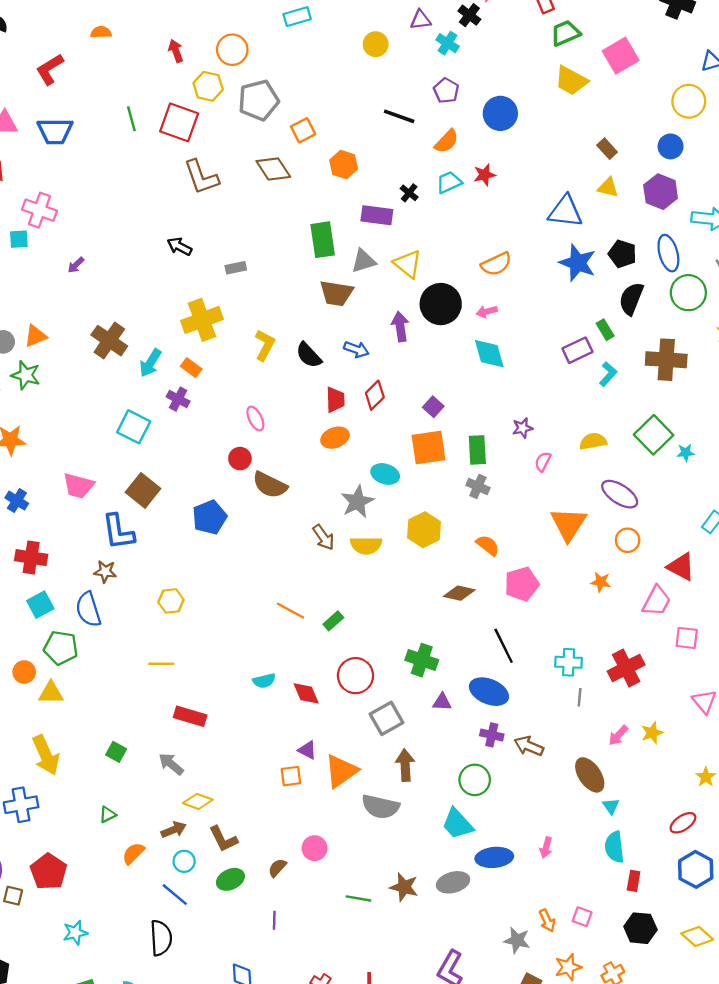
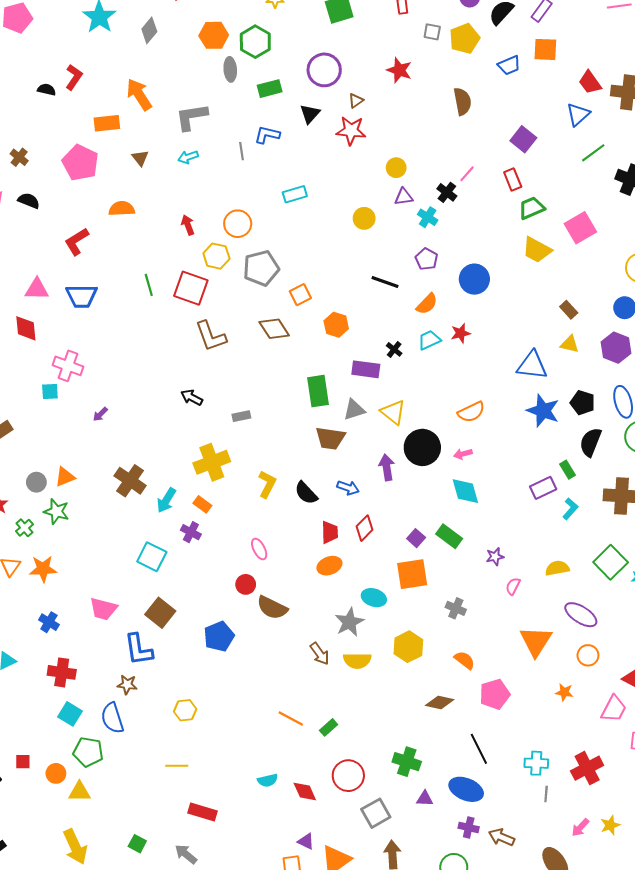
orange semicircle: (101, 32) -> (122, 209), size x1.4
green rectangle: (477, 450) -> (449, 536), moved, turned -50
cyan square: (40, 605) -> (70, 714), turned -30

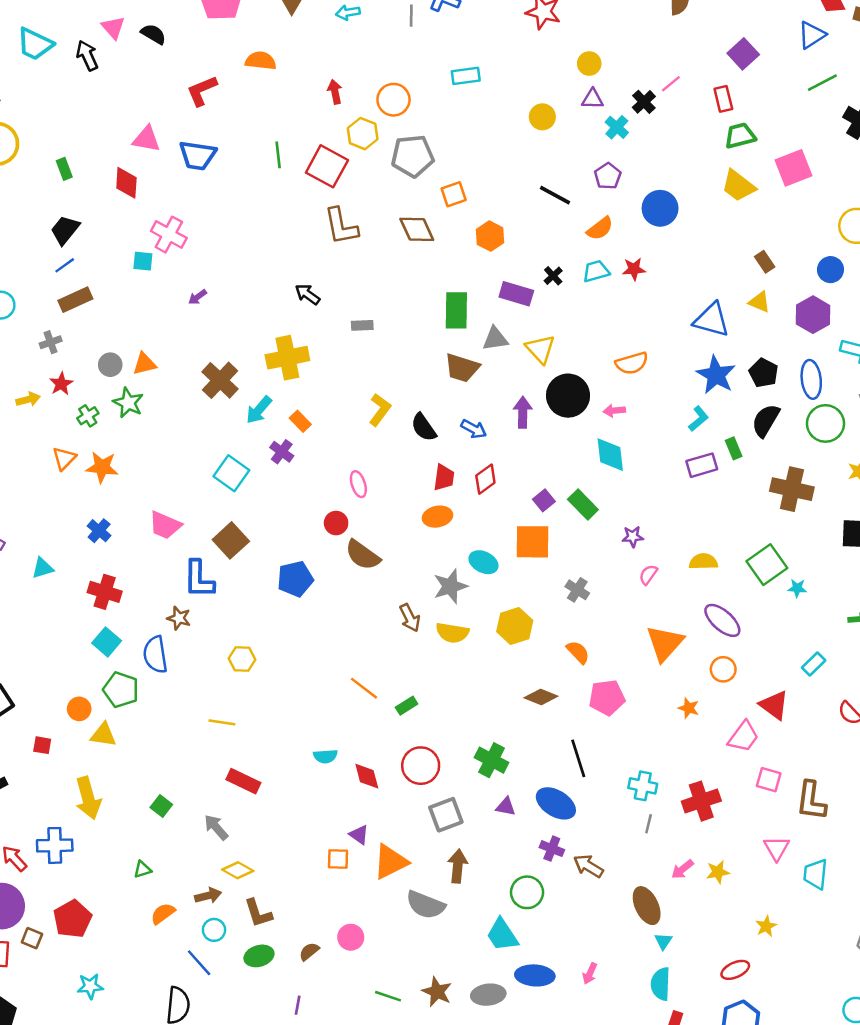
yellow cross: (212, 462) -> (287, 358), moved
cyan L-shape: (570, 509) -> (698, 419), moved
red square: (23, 762) -> (42, 745), moved

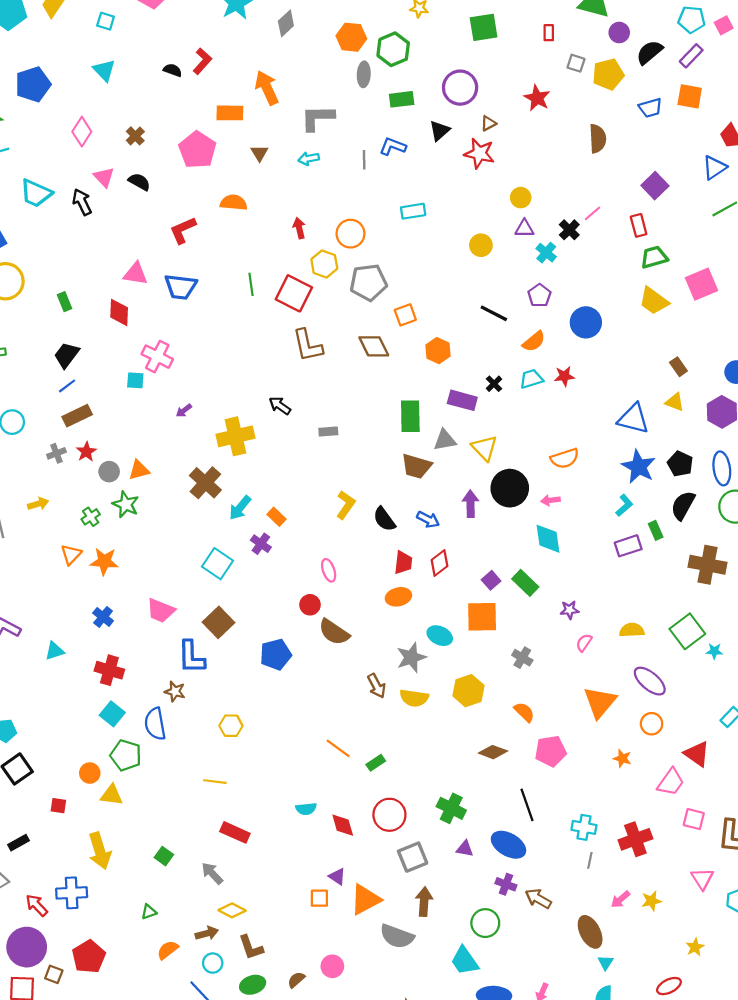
yellow cross: (287, 358) -> (236, 436), moved
red star: (61, 384) -> (86, 452), moved

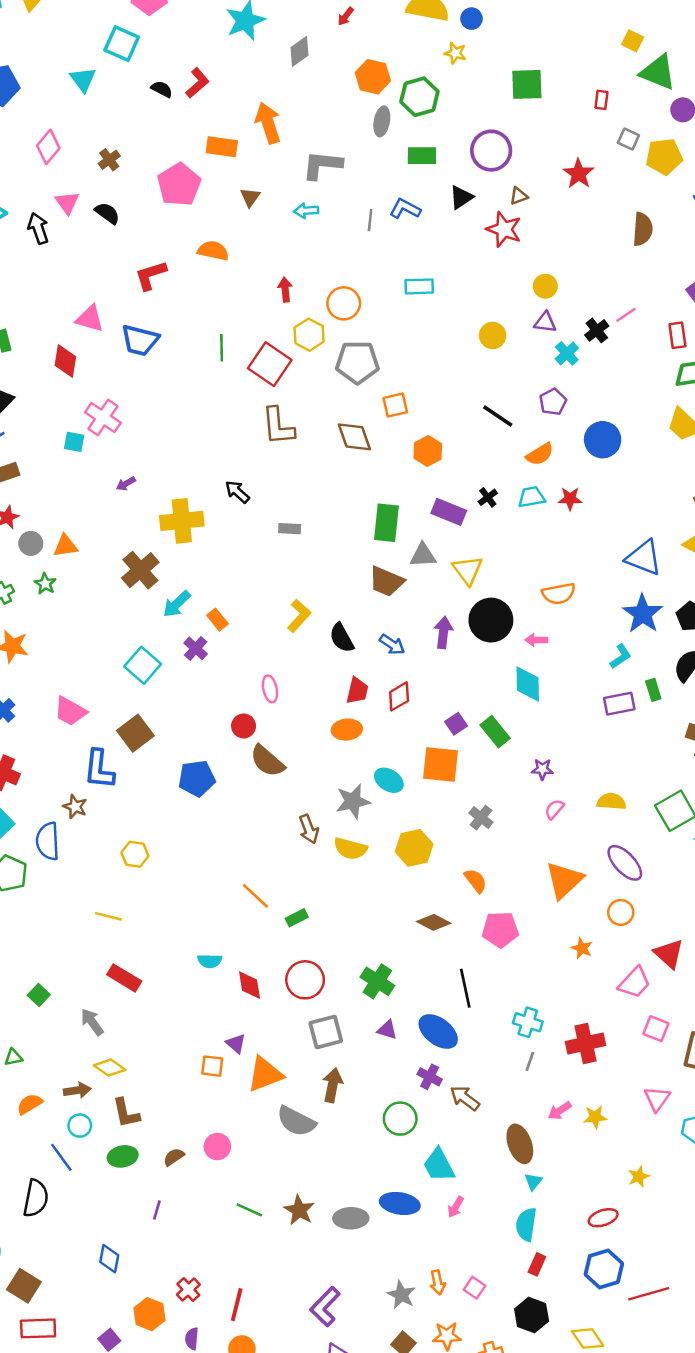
cyan square: (106, 21) -> (122, 44), moved, size x1.6
green star: (126, 504) -> (45, 584), size x0.7
cyan trapezoid: (465, 961) -> (439, 1165), moved

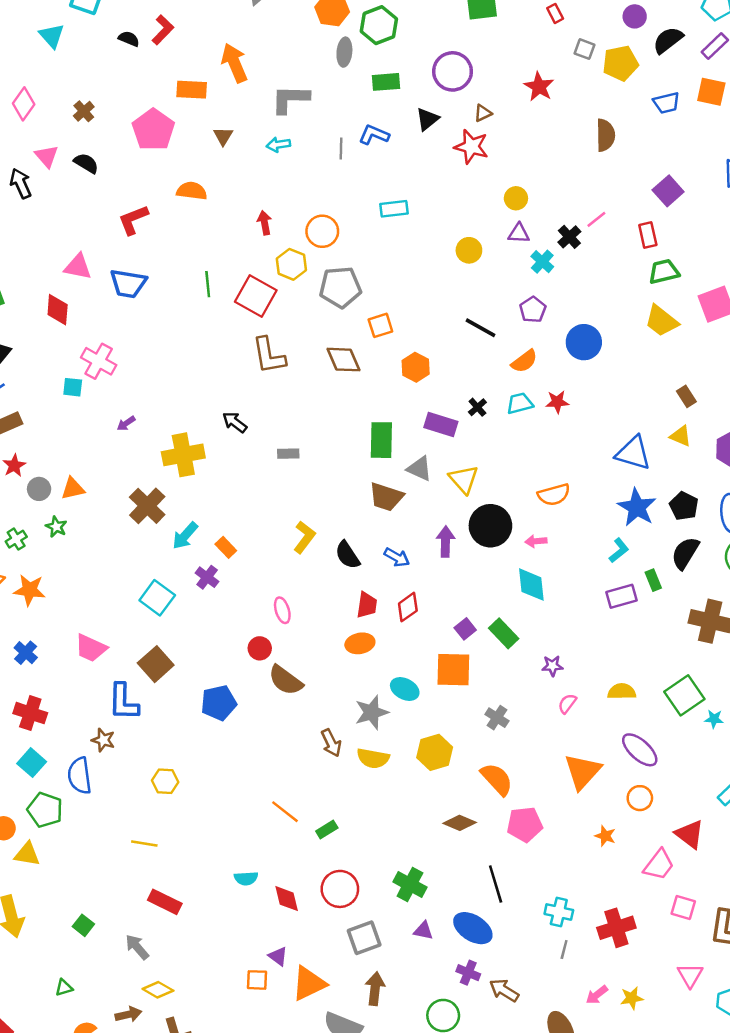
red rectangle: (601, 100) -> (555, 13), turned -30
gray triangle: (423, 555) -> (419, 469), turned 32
orange semicircle: (476, 881) -> (497, 779), size x1.4

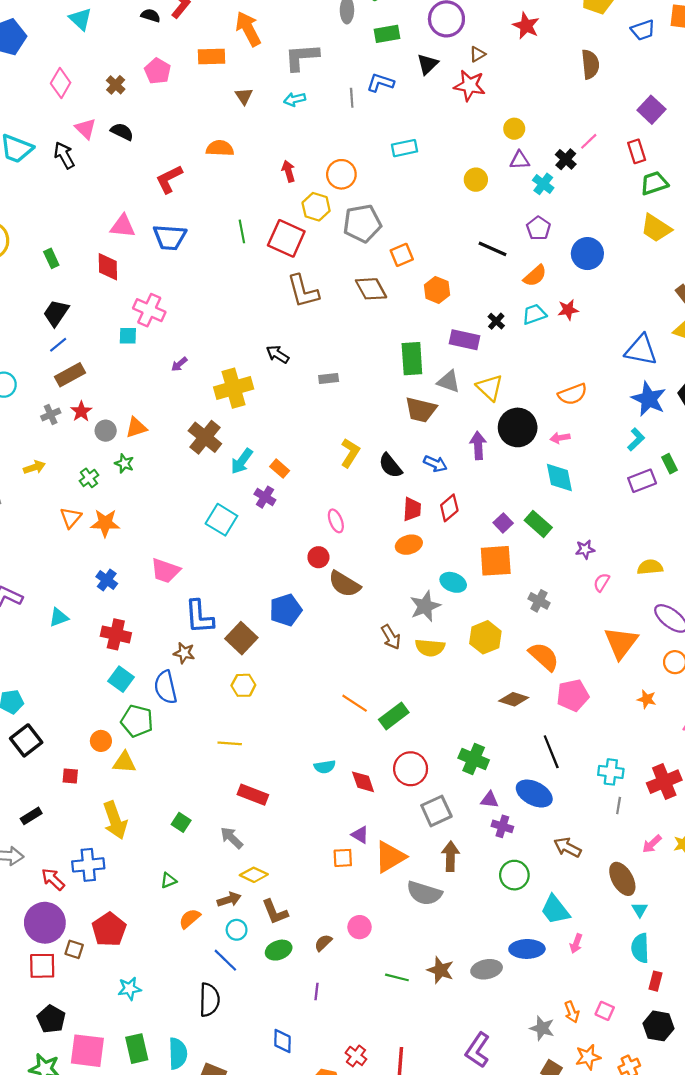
pink pentagon: (153, 130) -> (158, 71), moved, size x0.7
brown square: (156, 664) -> (241, 638), moved
green rectangle: (327, 830) -> (394, 716), size x1.5
purple cross: (468, 973) -> (502, 826), moved

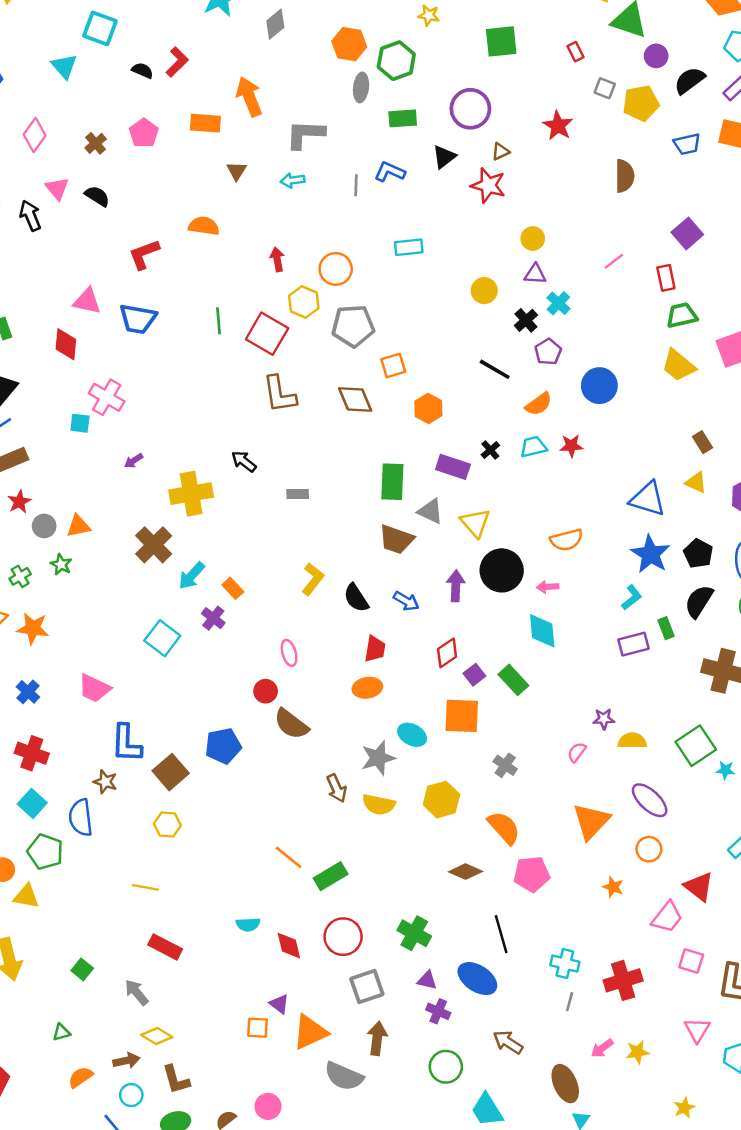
black cross: (566, 159) -> (526, 320), moved
red diamond: (449, 508) -> (447, 653), moved
purple star: (585, 549) -> (604, 719), moved

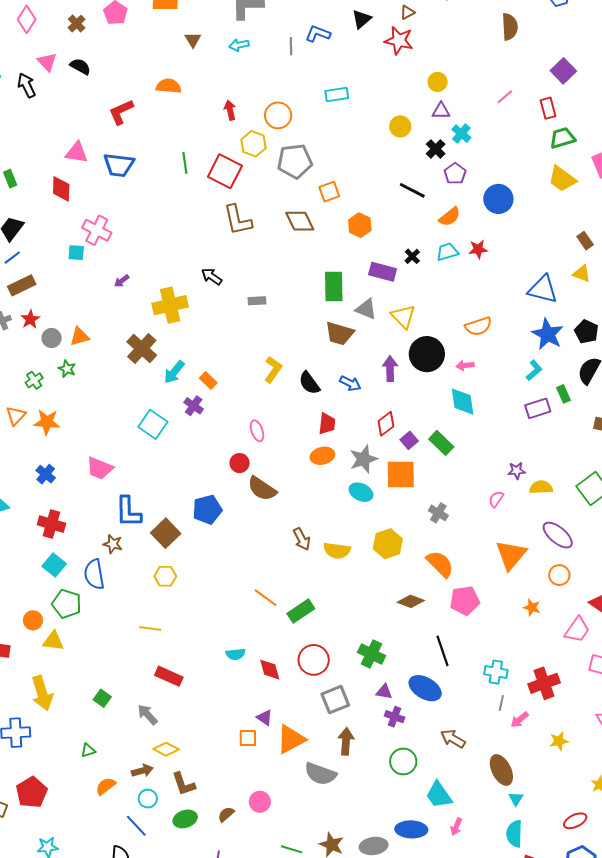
gray star: (378, 758) -> (363, 459), moved
pink arrow: (602, 1048) -> (520, 720), moved

